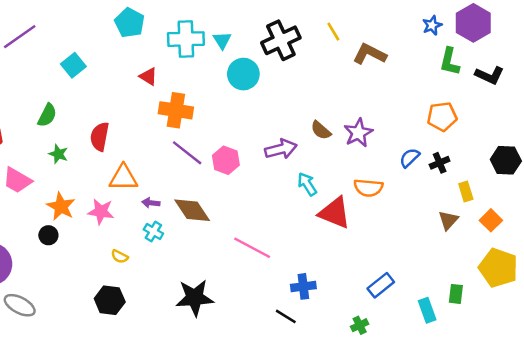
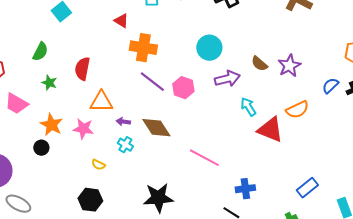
cyan circle: (243, 74) -> (209, 48), moved
orange semicircle: (368, 188) -> (297, 110), turned -30

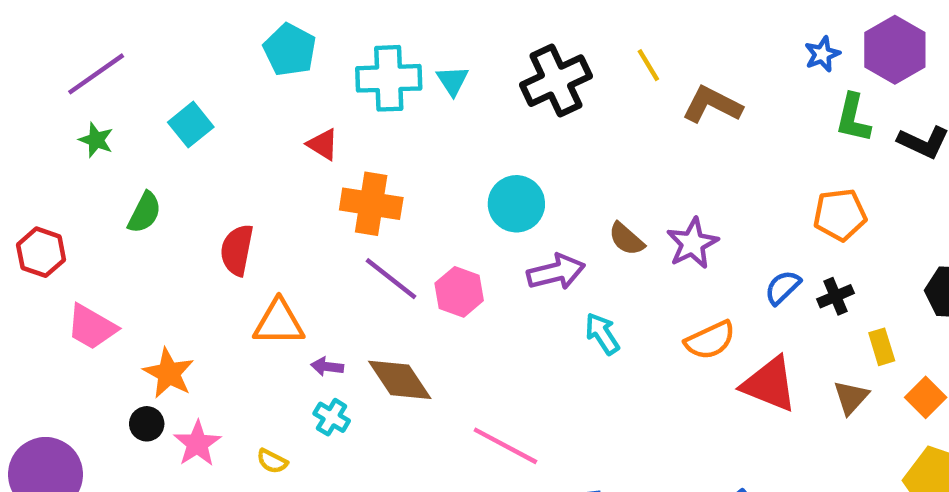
green star: (49, 83) -> (96, 140), moved
pink star: (83, 129) -> (197, 444), moved, turned 30
red triangle: (270, 130) -> (769, 384), moved

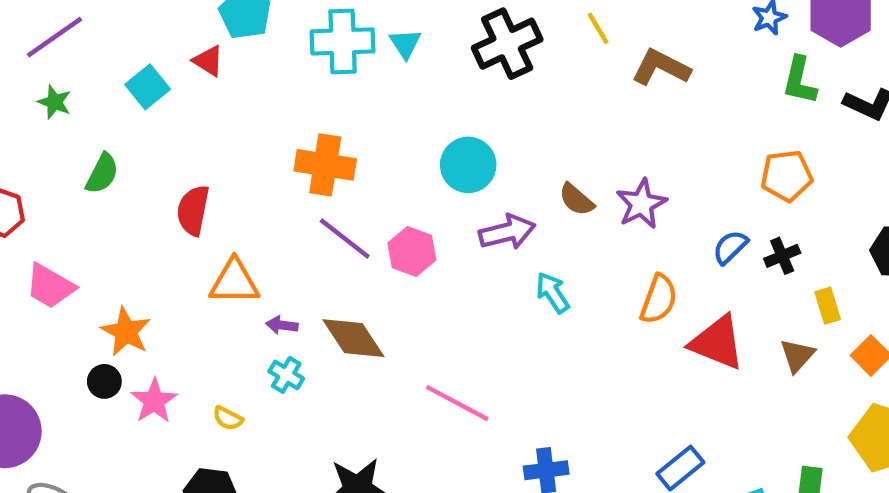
red triangle: (323, 144) -> (208, 61), moved
orange semicircle: (710, 340) -> (659, 299), turned -45

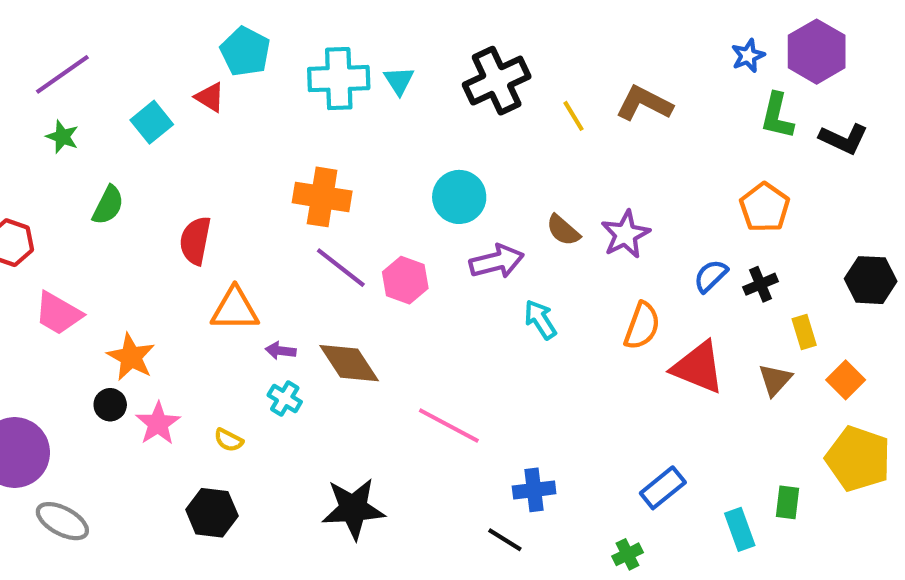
yellow line: (598, 28) -> (574, 116), moved
orange pentagon: (786, 176) -> (765, 207), turned -30

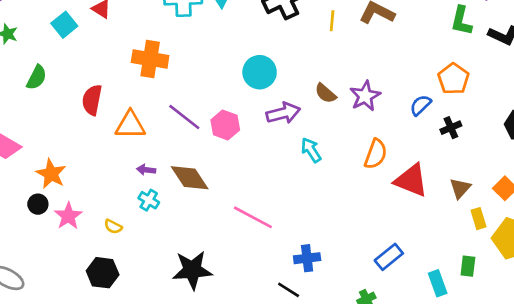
yellow line: (574, 116) -> (332, 21), turned 36
orange cross: (322, 197) -> (150, 59), moved
blue semicircle: (711, 276) -> (420, 105), moved
orange triangle: (235, 309) -> (130, 125), moved
yellow rectangle: (804, 332) -> (479, 219), moved

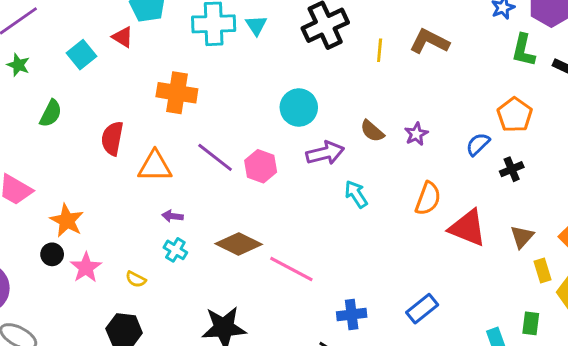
purple star: (365, 96) -> (416, 134), size x0.7
brown diamond: (190, 178) -> (239, 244), moved, turned -30
blue rectangle: (389, 257) -> (422, 309), moved

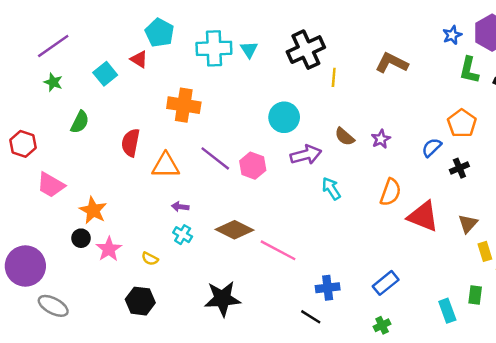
yellow line: (380, 50) -> (334, 77), moved

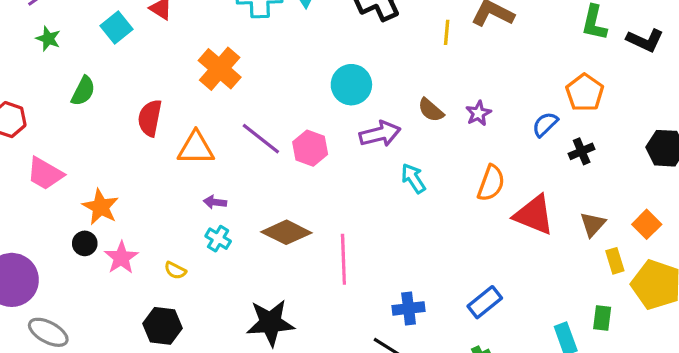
yellow line: (334, 77) -> (447, 32), moved
orange cross: (184, 105) -> (220, 69), turned 32
pink line: (278, 250) -> (343, 259), turned 60

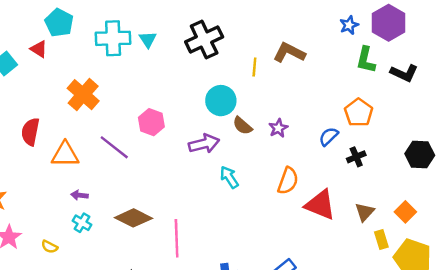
cyan circle: (351, 85) -> (221, 101), moved
pink hexagon: (310, 148) -> (151, 122), moved

